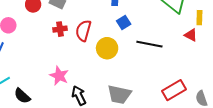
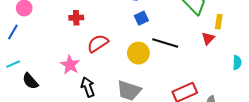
red semicircle: (83, 31) -> (98, 43), moved, turned 35
red triangle: (191, 35) -> (208, 38), turned 40
yellow circle: (107, 48) -> (138, 53), moved

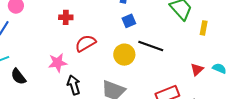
red triangle: (208, 38) -> (197, 69), moved
cyan semicircle: (237, 63) -> (219, 68), turned -72
pink star: (70, 65) -> (58, 63), turned 30

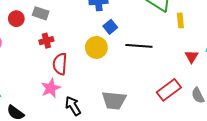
yellow rectangle: (204, 28) -> (180, 20), moved
red semicircle: (85, 43) -> (60, 64), moved, turned -40
yellow circle: (124, 55) -> (96, 47), moved

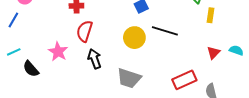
yellow circle: (96, 47) -> (134, 38), moved
pink star: (51, 88) -> (58, 52), moved, turned -30
black arrow: (73, 106) -> (95, 59), moved

